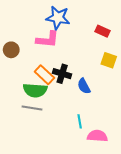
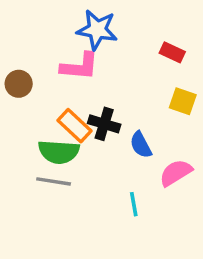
pink semicircle: (97, 136) -> (176, 173), moved, turned -36

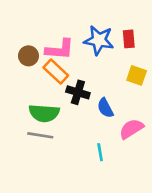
blue star: (97, 30) -> (99, 40), moved
red rectangle: (172, 52) -> (129, 39), turned 60
brown circle: (19, 84) -> (28, 56), moved
orange rectangle: (74, 126) -> (56, 71), moved

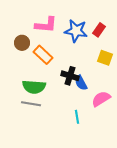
red rectangle: (129, 39) -> (99, 30), turned 40
pink L-shape: (60, 49) -> (46, 25), moved
black cross: (78, 92) -> (70, 76), moved

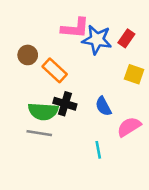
pink L-shape: (46, 25) -> (75, 28), moved
black cross: (70, 76) -> (65, 104), moved

